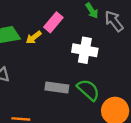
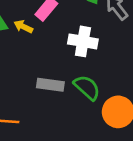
yellow arrow: (34, 37) -> (23, 27), turned 63

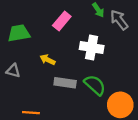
yellow arrow: (23, 27) -> (47, 60), moved

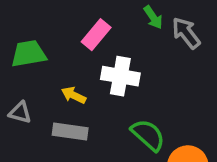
white cross: (92, 48) -> (120, 76), moved
gray rectangle: (65, 83) -> (70, 132), moved

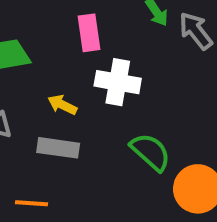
pink rectangle: (96, 35) -> (89, 33), turned -48

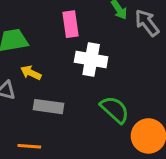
yellow arrow: (62, 105) -> (31, 73), moved

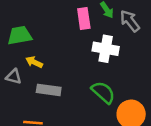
pink rectangle: (71, 24) -> (84, 18), moved
white cross: (91, 59) -> (106, 49), moved

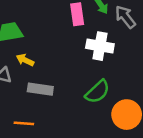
green semicircle: (103, 92) -> (97, 92), turned 95

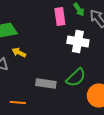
gray rectangle: (40, 89) -> (46, 84), moved

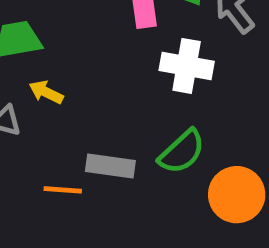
orange line: (18, 102) -> (63, 190), moved

